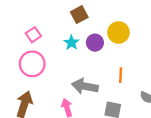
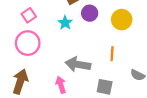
yellow circle: (118, 32) -> (122, 20), moved
purple circle: (95, 43) -> (90, 13), moved

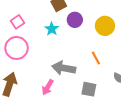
orange line: (112, 54) -> (96, 58), turned -32
pink arrow: (61, 85) -> (48, 87), turned -133

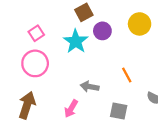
yellow circle: (105, 26) -> (140, 24), moved
cyan star: (52, 29) -> (76, 41), size x1.5
gray arrow: (64, 68) -> (90, 87), size x0.7

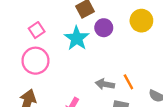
orange line: (127, 75) -> (128, 82), moved
gray arrow: (90, 87) -> (105, 84), moved

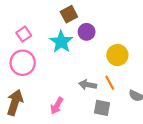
yellow circle: (141, 21) -> (117, 55), moved

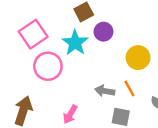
pink square: (24, 34) -> (33, 34), size x1.6
pink circle: (23, 63) -> (48, 66), moved

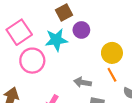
cyan star: (75, 43) -> (56, 40), turned 30
orange line: (129, 88) -> (112, 75), moved

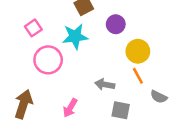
purple circle: (81, 30) -> (116, 24), moved
pink square: (19, 32) -> (33, 28), size x0.6

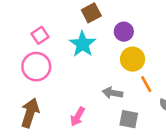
cyan star: (75, 37) -> (83, 44), turned -30
yellow circle: (138, 51) -> (133, 59), moved
pink circle: (48, 60) -> (36, 67), moved

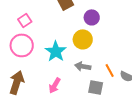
cyan star: (83, 44) -> (56, 51), moved
yellow circle: (133, 59) -> (83, 39), moved
orange line: (146, 84) -> (110, 70), moved

